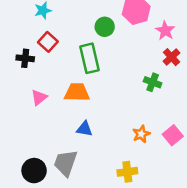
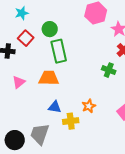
green circle: (105, 27) -> (50, 29), moved
orange star: (141, 134) -> (89, 106), moved
yellow cross: (127, 172) -> (71, 121), moved

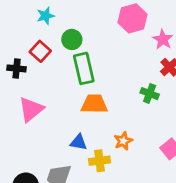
cyan star: (22, 13) -> (46, 16), moved
orange trapezoid: (49, 78) -> (94, 104), moved
pink triangle: (19, 82) -> (31, 109), size x1.5

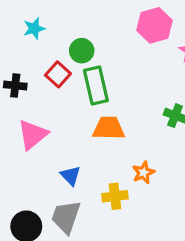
cyan star: (46, 16) -> (34, 28), moved
red square: (40, 51) -> (58, 74), moved
blue triangle: (78, 142) -> (71, 176), moved, turned 36

